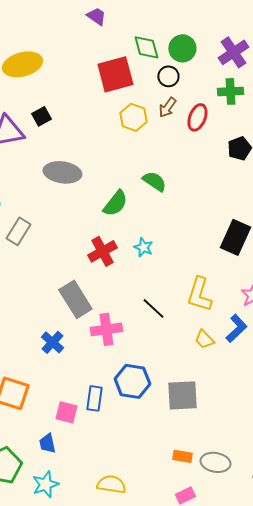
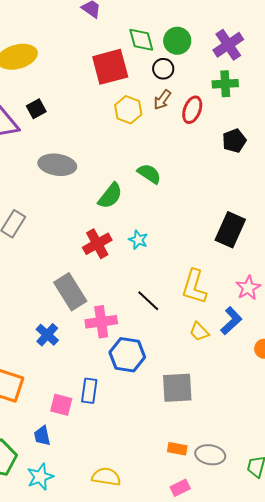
blue hexagon: (132, 381) -> (127, 355), moved

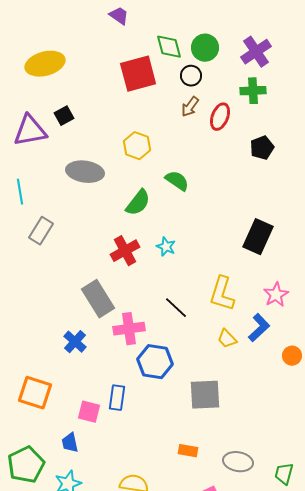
yellow hexagon: (128, 110) -> (137, 146), moved
orange rectangle: (177, 449) -> (188, 451), moved

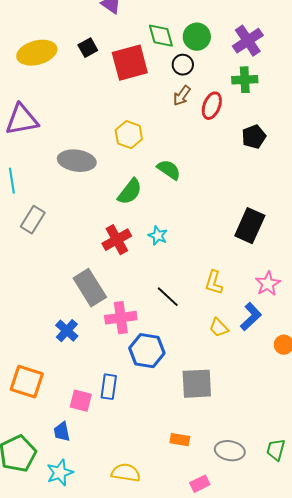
black square: (64, 116) -> (88, 48), moved
yellow L-shape: (222, 294) -> (214, 283), size x0.7
green trapezoid: (284, 474) -> (276, 450), moved

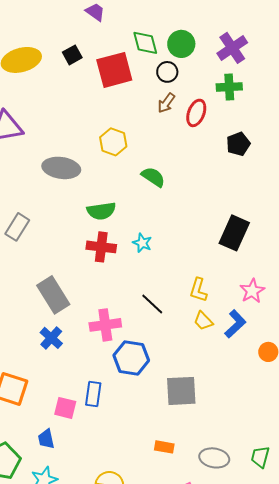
green semicircle: (130, 192) -> (101, 211), moved, turned 44
red cross: (117, 240) -> (101, 247), turned 36
gray rectangle: (90, 288) -> (53, 295), moved
yellow trapezoid: (219, 328) -> (203, 321), moved

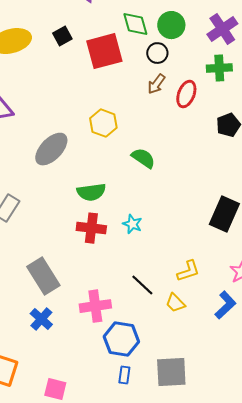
gray ellipse: (61, 168) -> (51, 149), turned -54
yellow L-shape: (198, 290) -> (188, 271), turned -125
yellow trapezoid: (203, 321) -> (175, 303), moved
blue rectangle: (93, 394) -> (124, 375), moved, size x0.7

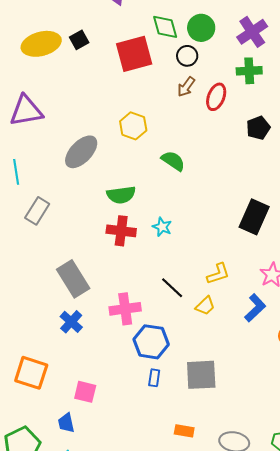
black square: (62, 36) -> (79, 40), moved
yellow trapezoid: (175, 303) -> (205, 306), turned -90

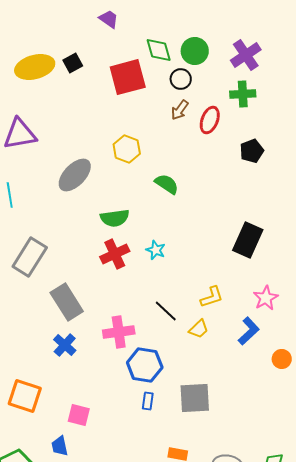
gray rectangle: (37, 211) -> (30, 257), moved, size x1.4
red cross: (121, 231) -> (115, 254), turned -32

